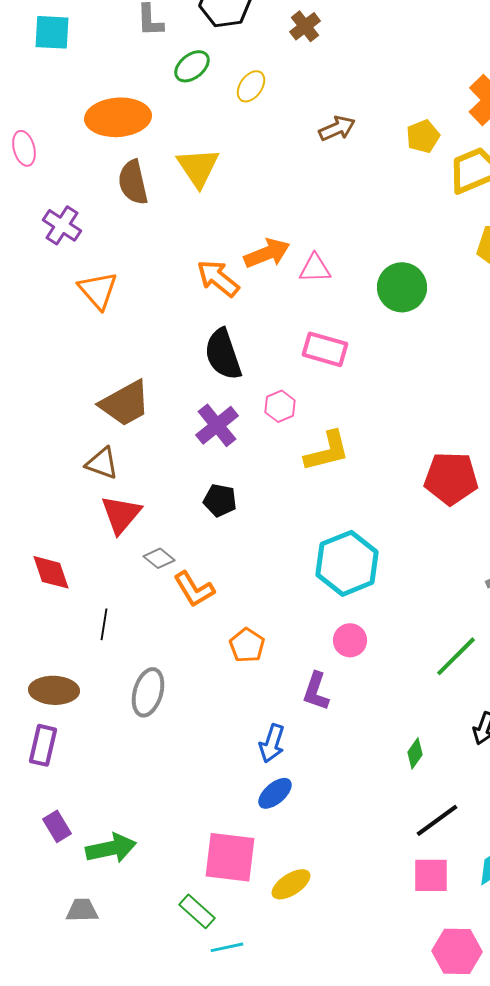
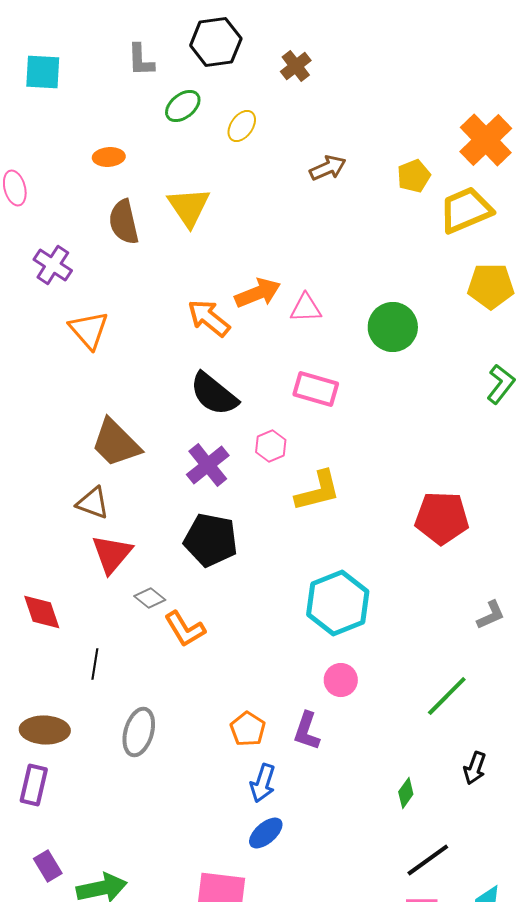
orange ellipse: (118, 117) -> (109, 157), size x0.5
black semicircle: (223, 354) -> (214, 394), turned -32
brown trapezoid: (125, 403) -> (116, 443), turned 74
black pentagon: (220, 500) -> (211, 540), size x1.6
orange pentagon: (247, 645) -> (248, 729), moved

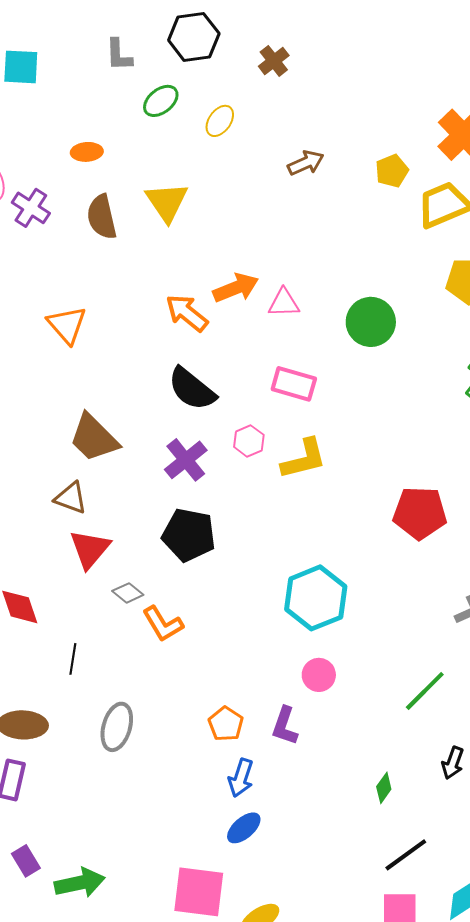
purple cross: (53, 265) -> (31, 208), moved
yellow L-shape: (318, 491) -> (304, 459), moved

